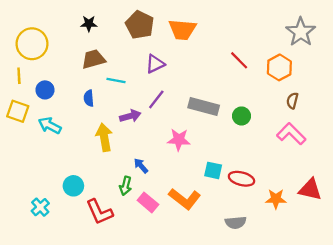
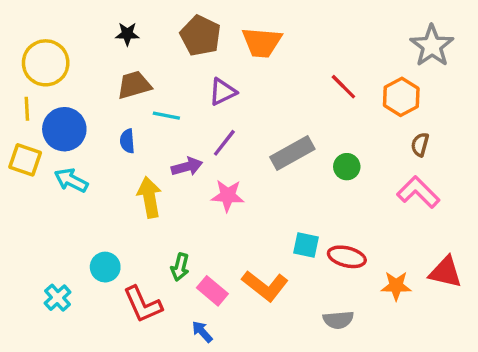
blue circle: (45, 90) -> (64, 129), size x1.6
gray rectangle: (204, 107) -> (292, 153), turned -44
pink star: (179, 140) -> (228, 196), moved
blue arrow: (141, 166) -> (202, 332), moved

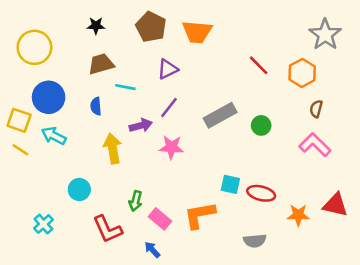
yellow line: (27, 109) -> (20, 150), moved, turned -54
cyan circle: (105, 267) -> (79, 189), moved
orange L-shape: (265, 286) -> (200, 215), turned 132

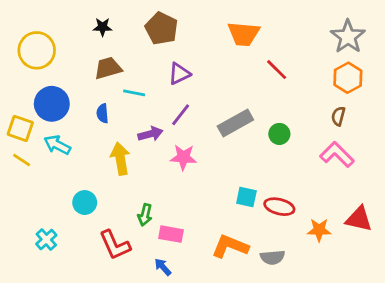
orange trapezoid: (197, 32) -> (244, 34), moved
orange hexagon: (302, 73) -> (348, 78), moved
orange L-shape: (200, 215) -> (230, 246), moved, turned 32
pink rectangle: (160, 219) -> (171, 234), turned -30

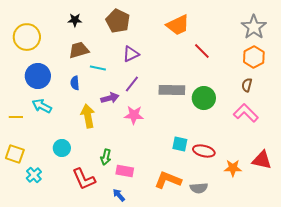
orange trapezoid: (244, 34) -> (178, 25), turned -30
gray rectangle: (235, 123) -> (172, 90), turned 30
yellow square: (20, 128) -> (15, 154), moved
green circle: (279, 134) -> (204, 98), size x1.5
yellow line: (22, 160) -> (16, 117), turned -32

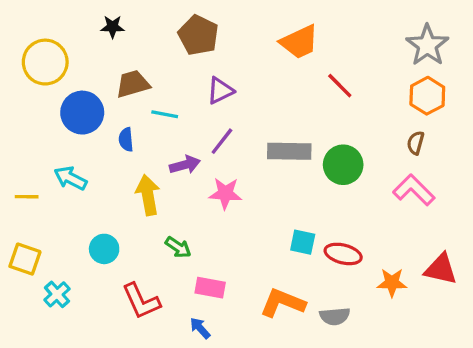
black star: (75, 20) -> (113, 27), moved
blue circle: (38, 76) -> (82, 113), moved
green arrow: (106, 157) -> (178, 247), moved, turned -70

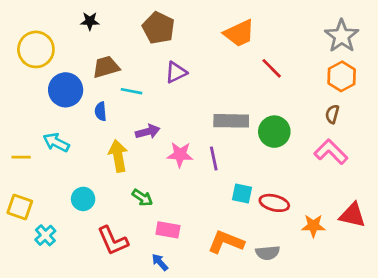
purple line: (222, 141) -> (214, 159), moved, turned -50

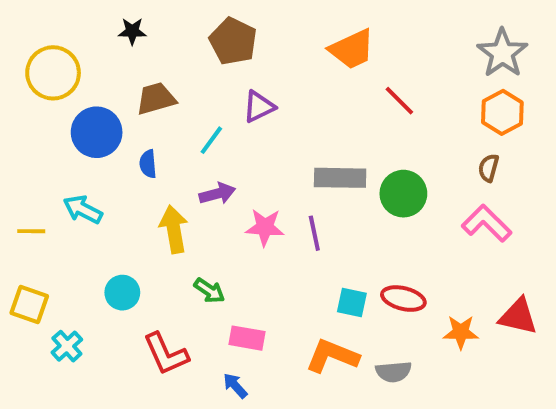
cyan line: (132, 91) -> (211, 140), moved, turned -65
cyan square: (242, 194) -> (352, 302), moved

